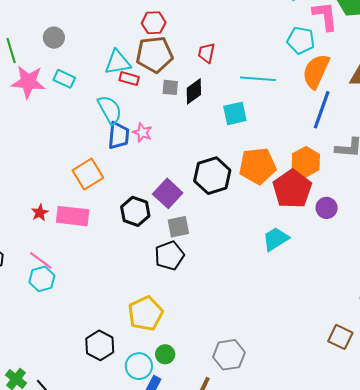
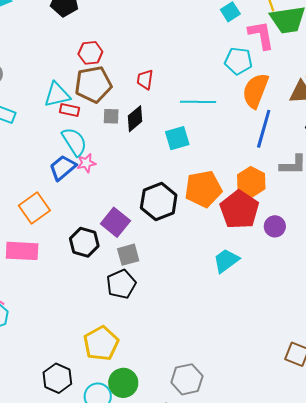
cyan semicircle: (110, 110) -> (74, 142), moved
pink star: (142, 132) -> (86, 163), turned -30
blue trapezoid: (119, 136) -> (63, 168), turned -132
green circle: (165, 354) -> (123, 383), size x1.5

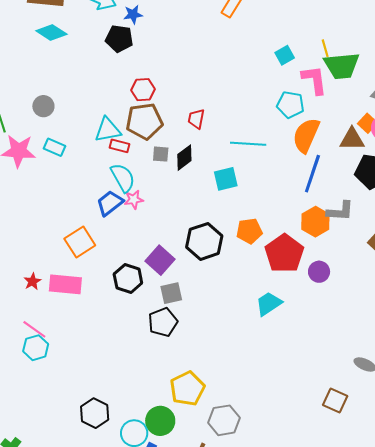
orange hexagon: (251, 182) -> (315, 222), moved
orange pentagon: (203, 189) -> (249, 231), size x0.7
yellow pentagon: (101, 343) -> (187, 389), moved

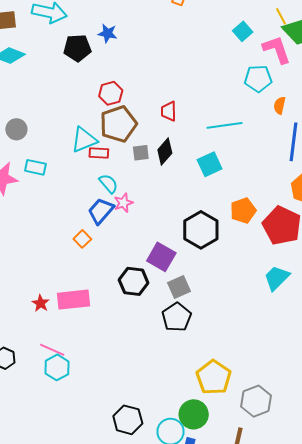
blue star: (133, 14) -> (108, 33), moved, turned 30
orange semicircle: (306, 135) -> (280, 105), size x0.5
cyan semicircle: (123, 178) -> (108, 184), size x0.7
orange square: (80, 242) -> (82, 239), moved, size x0.6

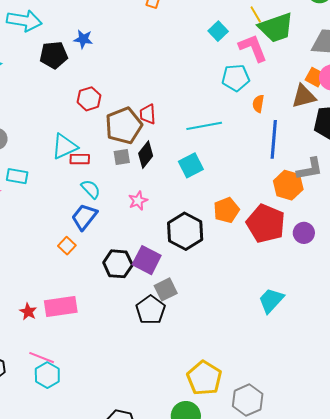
brown pentagon: (118, 124) -> (124, 126), moved
pink star: (123, 203) -> (138, 201), moved
cyan trapezoid: (277, 278) -> (271, 300), moved
black hexagon: (134, 281) -> (118, 264), moved
black pentagon: (177, 317) -> (151, 310), moved

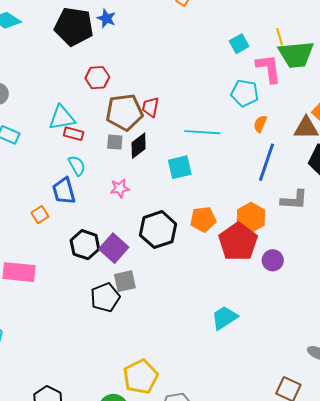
black pentagon: (54, 55) -> (74, 27), size x1.4
orange hexagon: (288, 185) -> (251, 218), moved
blue trapezoid: (84, 217) -> (64, 191), turned -68

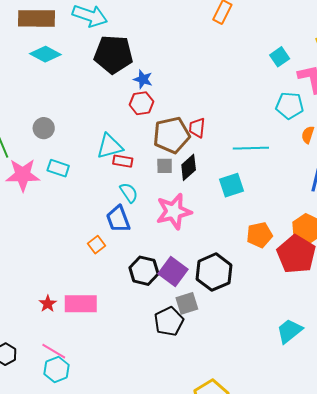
blue star: (106, 18) -> (143, 79), moved
pink star: (120, 188) -> (174, 211), size x1.8
black hexagon: (158, 230) -> (214, 272), moved

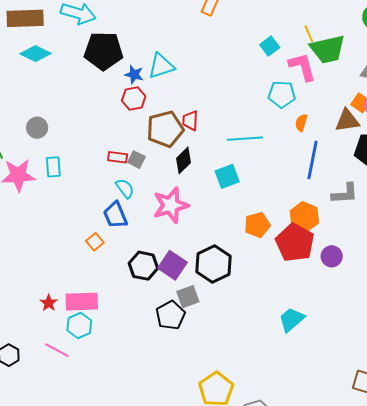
cyan triangle: (110, 146) -> (161, 66), moved
gray square: (165, 166) -> (136, 160), moved, turned 30
cyan rectangle: (58, 168) -> (53, 167), turned 70
cyan hexagon: (57, 369) -> (79, 325), moved

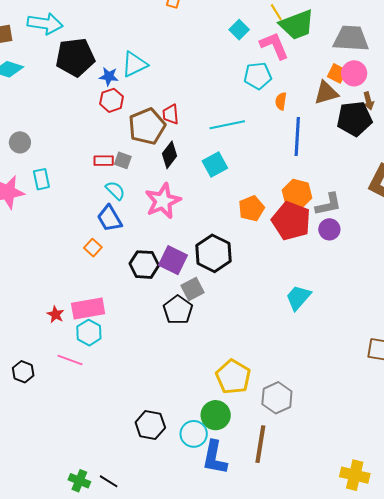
gray L-shape: (345, 194) -> (328, 204), moved

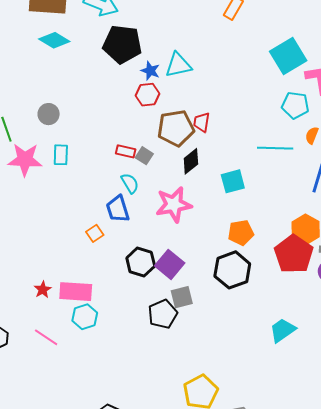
cyan square: (239, 30) -> (288, 56), size x1.8
cyan line: (227, 125) -> (275, 148), moved
orange pentagon: (251, 208) -> (241, 233), moved
black hexagon: (213, 253) -> (232, 270), moved
cyan hexagon: (89, 333) -> (85, 317), moved

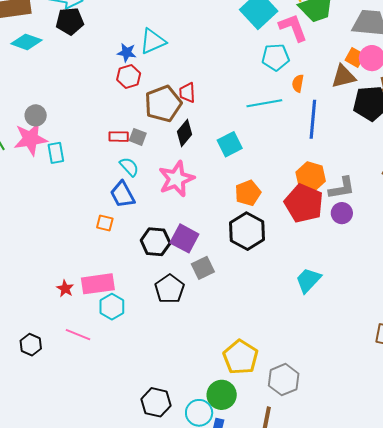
black pentagon: (122, 44) -> (70, 21), moved, size x0.7
pink star: (25, 160) -> (31, 139), moved
orange square: (95, 233) -> (105, 223), turned -30
black pentagon: (163, 314) -> (170, 289), moved

